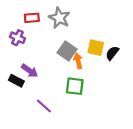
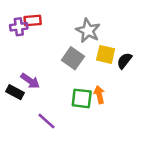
gray star: (59, 18) -> (88, 31), moved
purple cross: (17, 38) -> (19, 27), moved, turned -32
orange arrow: (78, 61) -> (99, 95), moved

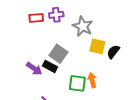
purple cross: (19, 27) -> (56, 15), moved
gray square: (73, 58) -> (58, 54), moved
black rectangle: (15, 92) -> (50, 66), moved

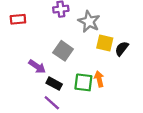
red rectangle: (36, 18) -> (18, 19), moved
black rectangle: (50, 66) -> (54, 84), moved

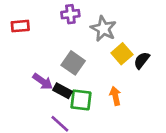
yellow square: (105, 43) -> (122, 54), turned 36
green square: (83, 82) -> (81, 100), moved
black rectangle: (54, 84) -> (62, 91), moved

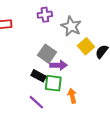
purple arrow: (43, 81) -> (59, 65), moved, turned -35
orange arrow: (115, 96) -> (72, 96), moved

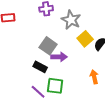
green square: (53, 83) -> (55, 86), moved
orange arrow: (72, 96) -> (94, 77), moved

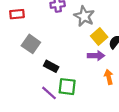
gray square: (48, 46) -> (31, 44), moved
purple arrow: (59, 57) -> (96, 56), moved

